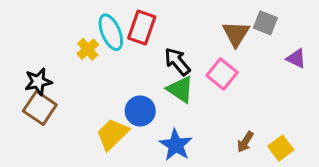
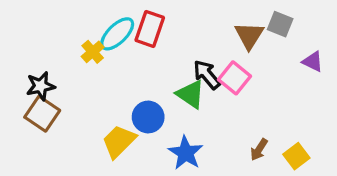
cyan ellipse: (111, 32) -> (117, 34), turned 69
black arrow: (177, 62) -> (207, 75), moved

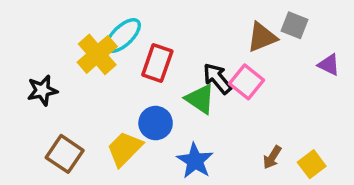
red rectangle: (150, 29) -> (157, 63), moved
brown triangle: (249, 35) -> (262, 37), turned 36
yellow cross: (93, 52) -> (97, 54), size x1.6
brown square: (42, 114) -> (65, 154), moved

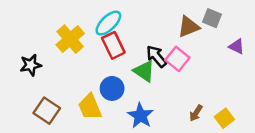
cyan ellipse: (123, 36) -> (108, 23), moved
red rectangle: (157, 63) -> (113, 45), turned -45
yellow trapezoid: (125, 149) -> (90, 107), turned -68

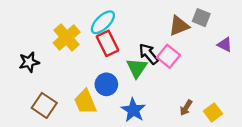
green triangle: (144, 71) -> (137, 68), turned 30

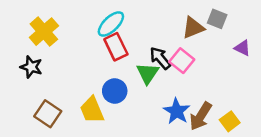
yellow cross: (67, 37) -> (44, 32), moved
black star: (29, 62) -> (31, 67), turned 30
brown arrow: (186, 108) -> (201, 116), size x1.6
blue star: (133, 110) -> (177, 111), moved

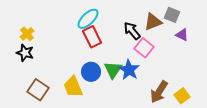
yellow cross: (44, 32) -> (27, 34), moved, size x0.6
purple triangle: (242, 48) -> (182, 35), moved
black arrow: (160, 58) -> (132, 31), moved
green triangle: (148, 73) -> (113, 70), moved
blue star: (177, 111) -> (129, 70), moved

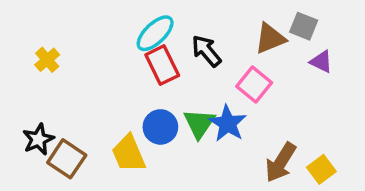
black arrow: (132, 31) -> (206, 51), moved
black star: (25, 53) -> (38, 139), moved, turned 30

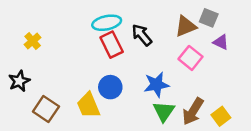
cyan ellipse: (155, 33) -> (107, 23), turned 32
pink square: (254, 85) -> (190, 58), moved
green triangle: (199, 123) -> (164, 111), moved
blue star: (228, 123) -> (156, 85), turned 30
black star: (38, 139) -> (19, 81), moved

